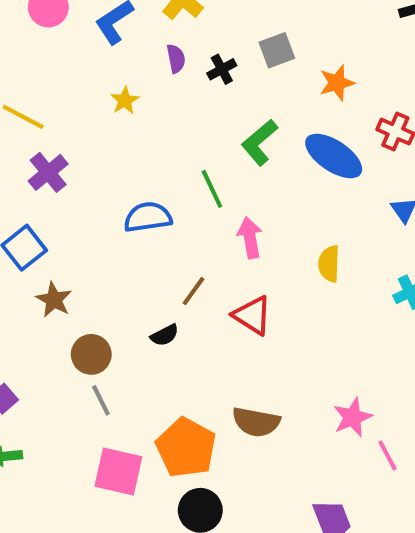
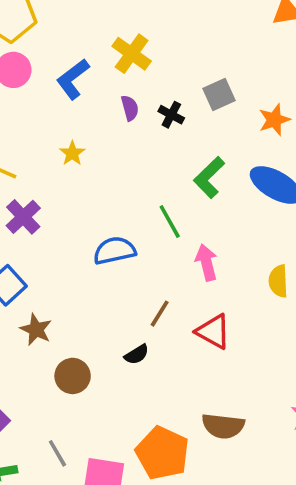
black cross: (222, 69) -> (171, 115), turned -30
yellow star: (125, 100) -> (72, 153), moved
gray line: (101, 400) -> (57, 453), moved

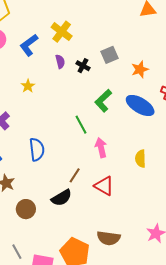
blue semicircle: (115, 251) -> (37, 150), moved, turned 95
black semicircle: (137, 354) -> (61, 198), size x1.5

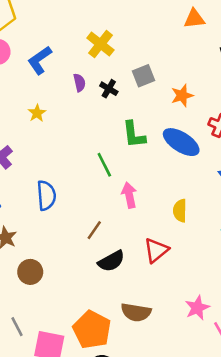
yellow cross: (62, 32) -> (100, 44), moved
green L-shape: (103, 101) -> (134, 135), turned -55
red triangle: (104, 186) -> (156, 250), moved, turned 50
black semicircle: (61, 198) -> (111, 261), moved

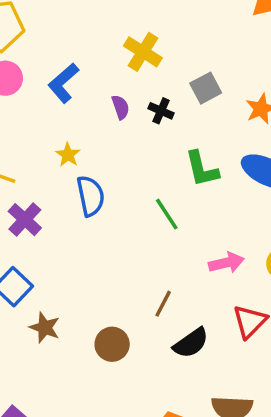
blue semicircle: (46, 195) -> (91, 196), moved
pink arrow: (129, 195) -> (226, 263), moved, turned 95
brown circle: (30, 272) -> (112, 344), moved

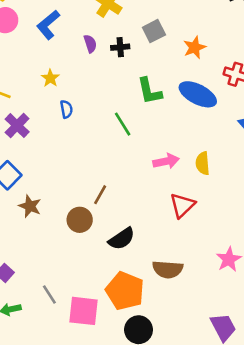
black cross: (161, 111) -> (120, 47), turned -30
blue semicircle: (91, 196) -> (66, 109), size x0.6
brown line: (163, 304) -> (100, 195), moved
black semicircle: (191, 343) -> (122, 239), moved

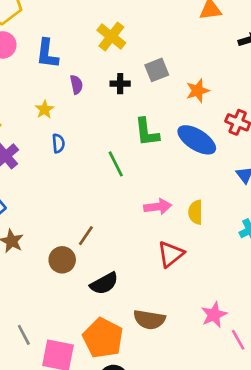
blue L-shape: (48, 25) -> (47, 54), turned -48
purple semicircle: (90, 44) -> (76, 85), moved

